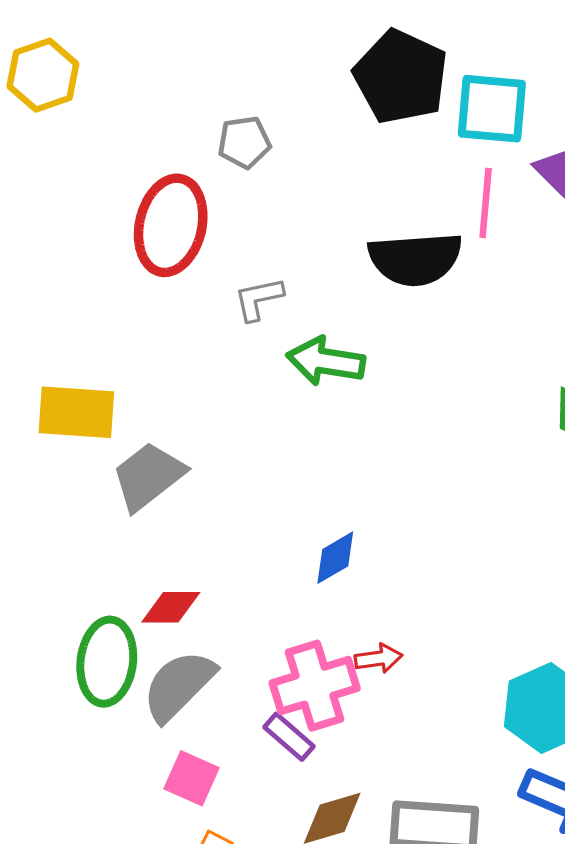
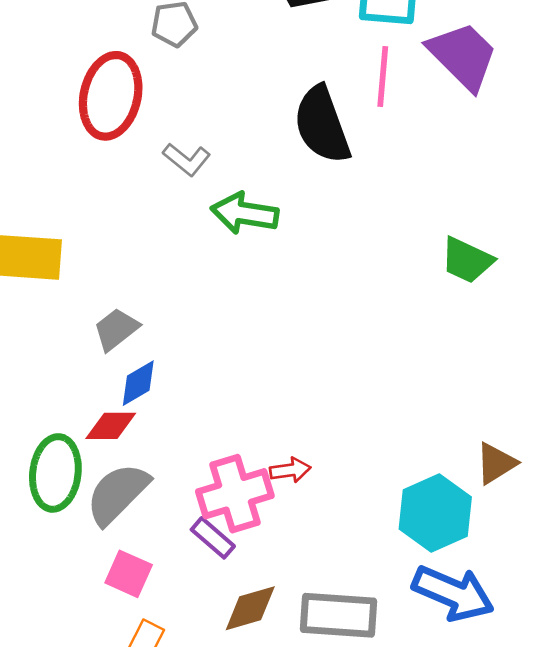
black semicircle: (415, 259) -> (322, 125), turned 74
gray L-shape: (259, 299) -> (187, 159), turned -129
gray trapezoid: (148, 476) -> (116, 329), moved, size x0.7
blue diamond: (335, 558) -> (138, 383), moved

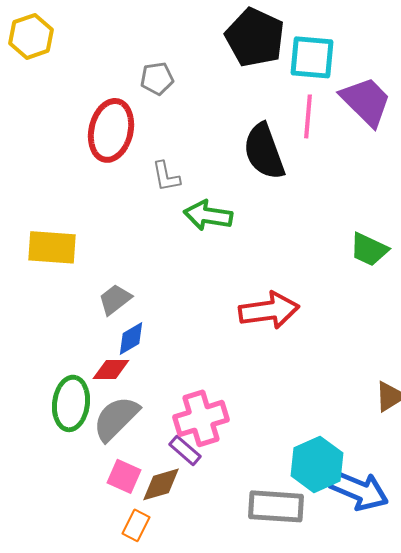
gray L-shape: (187, 159) -> (166, 176), turned 40
red arrow: (290, 470) -> (269, 310), moved, size x2.0
cyan hexagon: (435, 513) -> (317, 464), moved
brown diamond: (250, 608) -> (161, 484), moved

